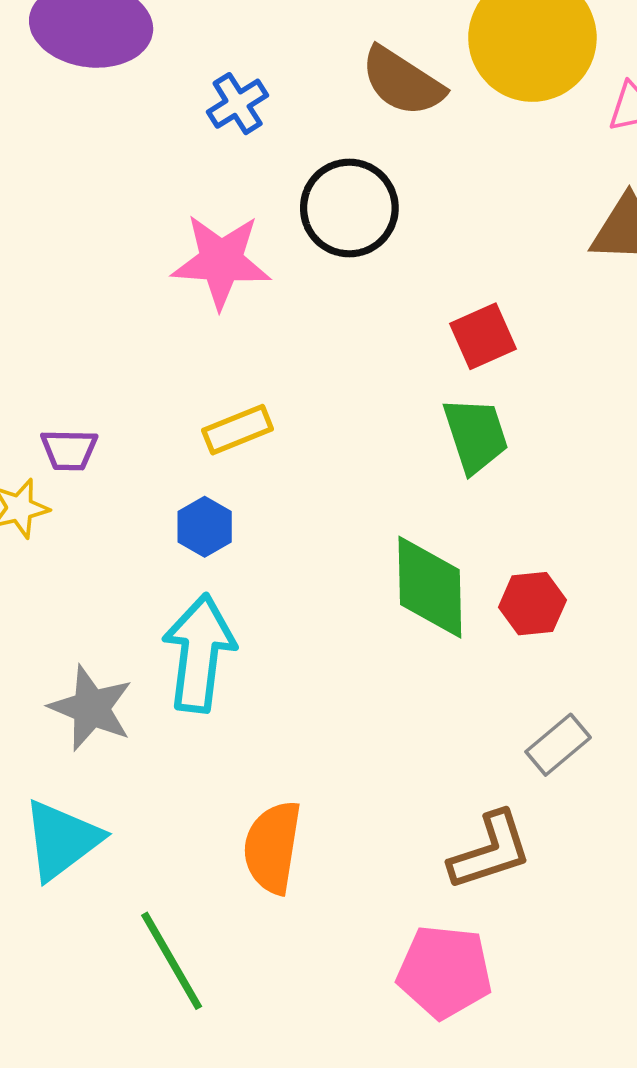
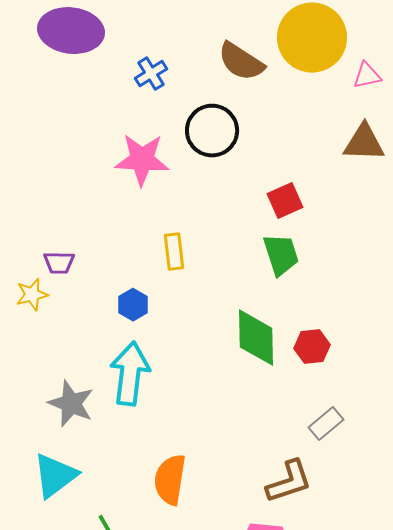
yellow rectangle: (238, 430) -> (174, 252), moved, turned -75

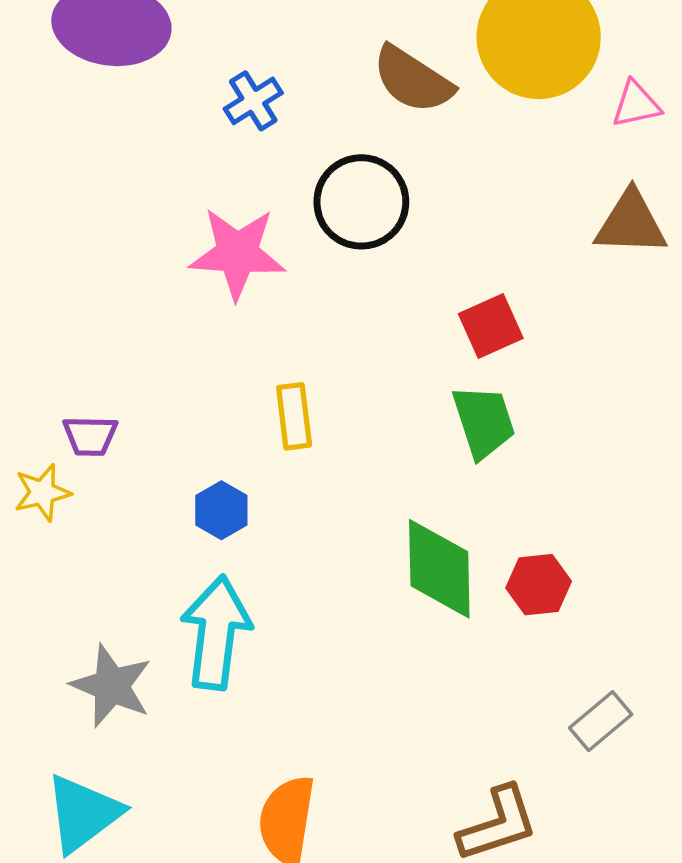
gray rectangle: (326, 424) -> (601, 721), moved

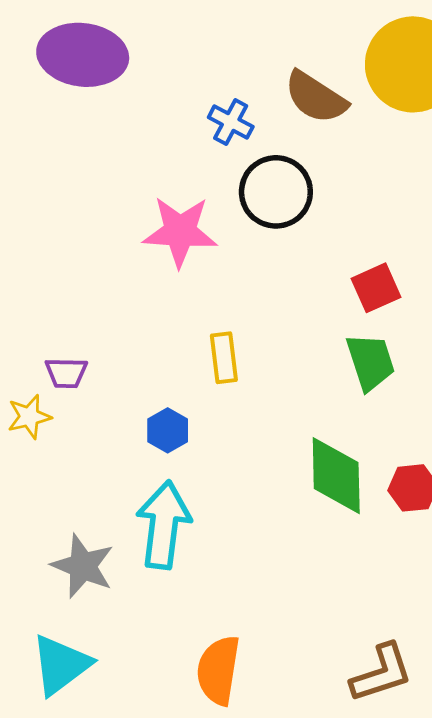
blue cross: (253, 101) -> (231, 122), moved, turned -30

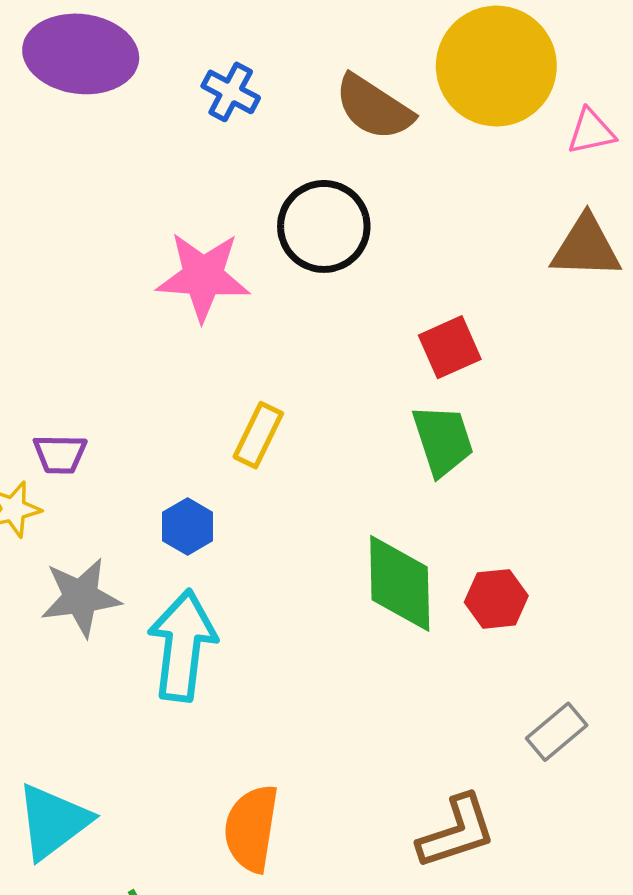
blue cross: (231, 122) -> (231, 92), moved
yellow rectangle: (224, 358) -> (258, 435), turned 33
gray star: (83, 566) -> (81, 597), moved, turned -30

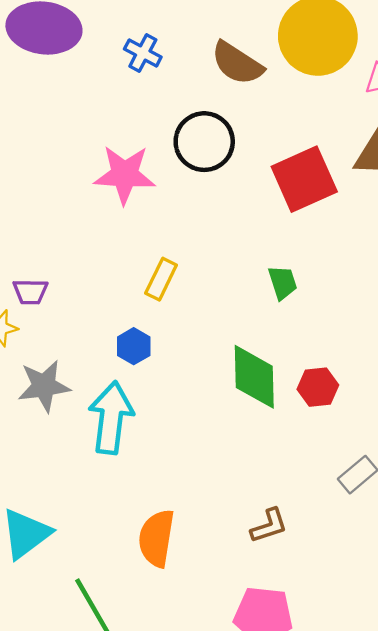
red square: (450, 347) -> (304, 179), moved, size x1.6
green trapezoid: (443, 440) -> (283, 283), size x0.7
blue hexagon: (188, 527) -> (134, 346), moved
brown L-shape: (457, 832) -> (269, 526), moved, size x0.7

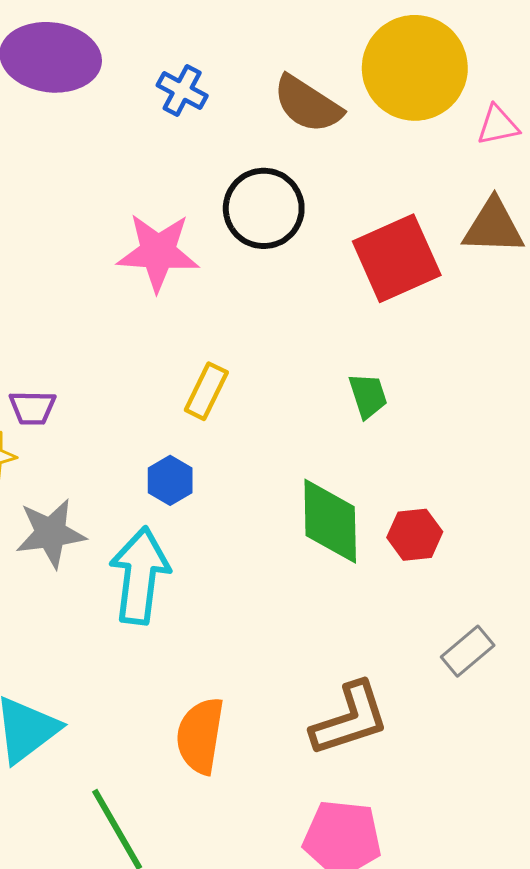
brown L-shape: (269, 526) -> (350, 719), size x1.6

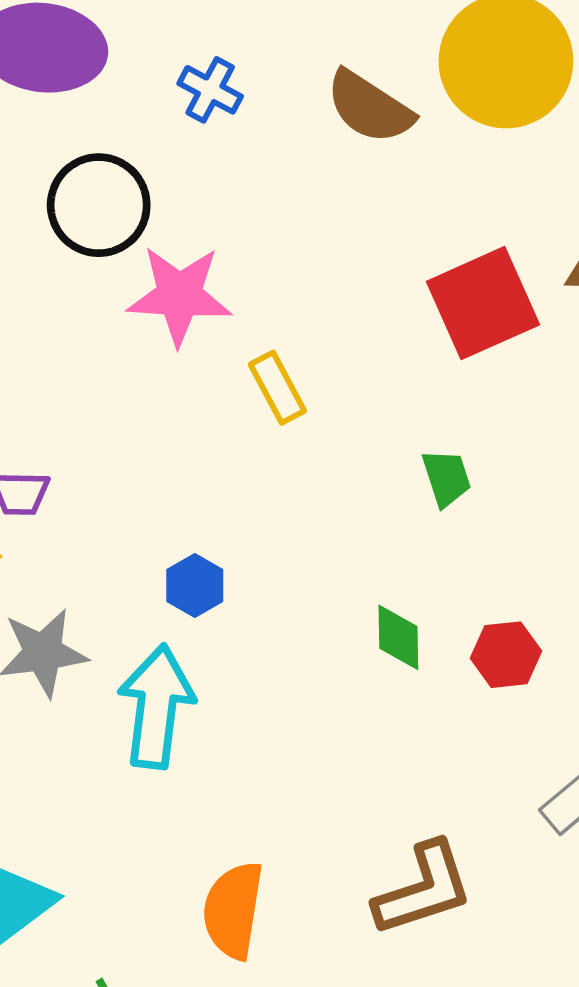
black circle: (264, 208) -> (99, 205), moved
yellow rectangle: (206, 391) -> (277, 388), moved, turned -54
green diamond: (330, 521) -> (398, 637), size x0.6

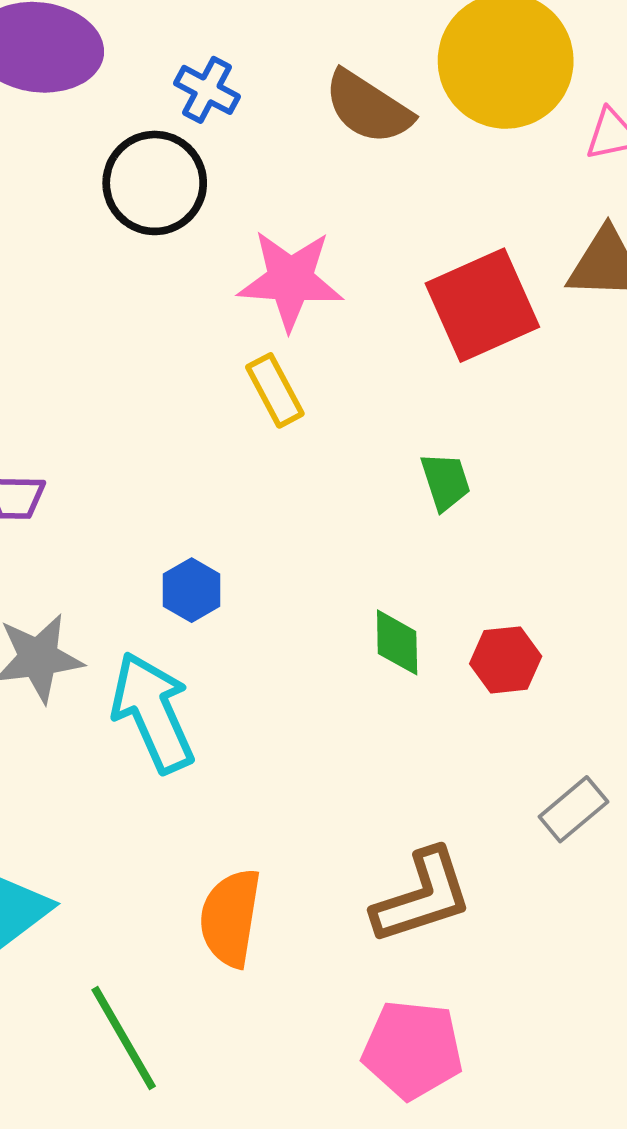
black circle: (99, 205) -> (155, 183), moved
pink star: (179, 295) -> (290, 280), moved
cyan arrow: (156, 707) -> (153, 712), turned -31

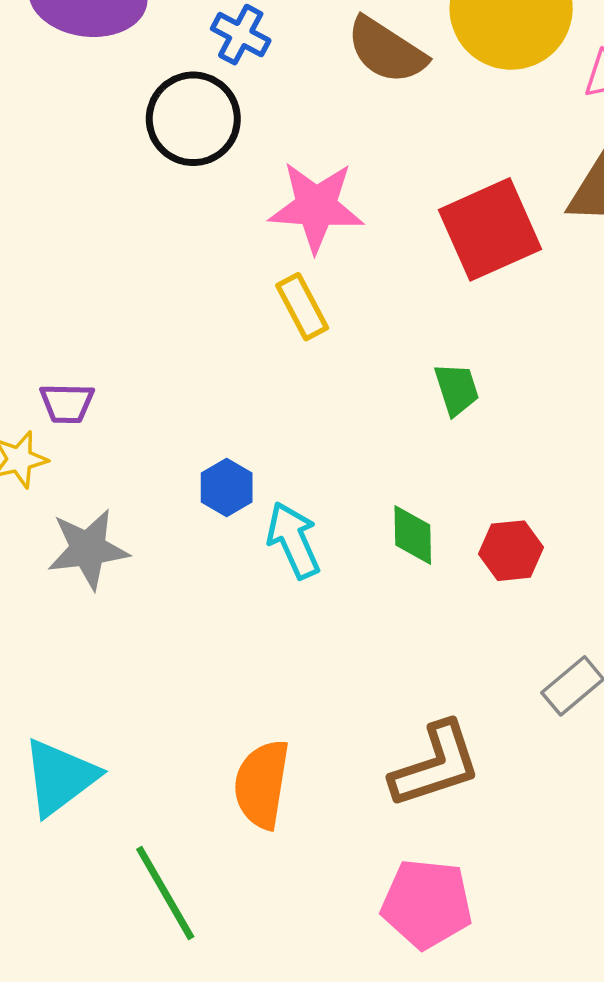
cyan arrow: (153, 712) -> (293, 540), moved, size x0.7

